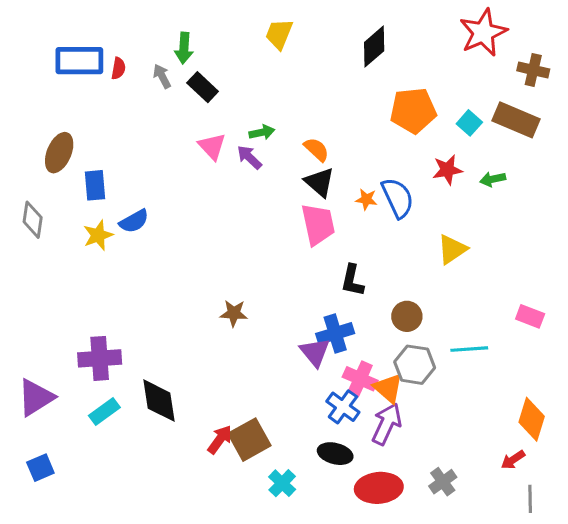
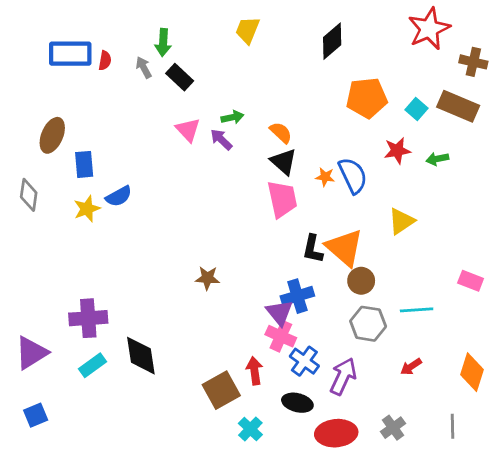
pink cross: (360, 379) -> (281, 336), moved
orange triangle: (388, 388) -> (345, 248), moved, size x1.4
red arrow: (220, 440) -> (254, 371), moved, turned -44
red arrow: (513, 460) -> (411, 367), moved
gray line: (530, 499) -> (453, 426), moved

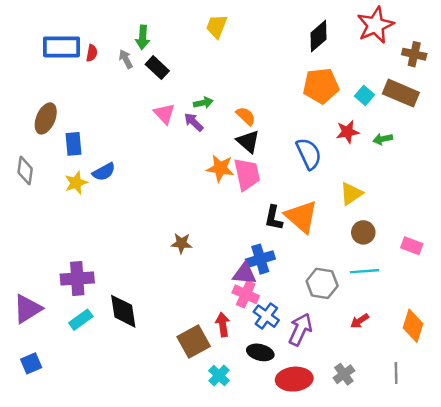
black diamond: (332, 41) -> (318, 36), moved
orange star: (325, 177) -> (220, 168), moved, size x1.6
brown circle: (361, 281) -> (363, 232), moved
purple triangle: (279, 313) -> (245, 274), turned -45

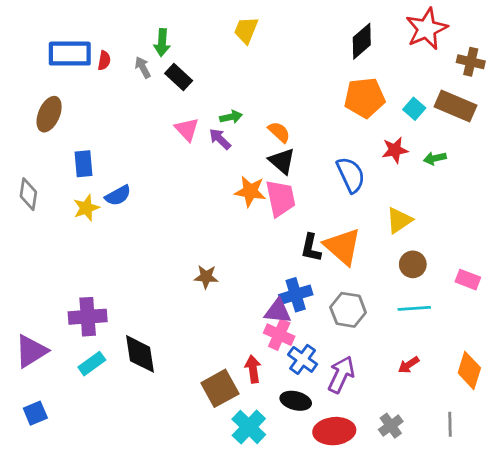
brown ellipse: (46, 118) -> (49, 114), moved
gray hexagon: (322, 283) -> (348, 310), moved
cyan cross: (219, 375) -> (249, 427), size x1.4

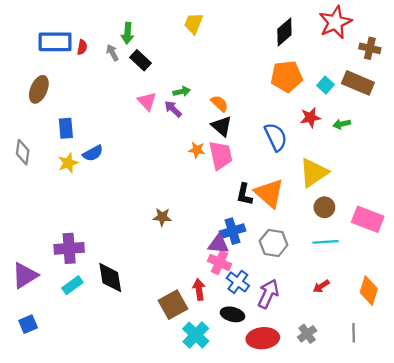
orange star: (250, 191) -> (197, 150), size x0.7
yellow triangle: (399, 220) -> (314, 173), size x1.4
pink rectangle: (468, 280) -> (368, 219), size x1.6

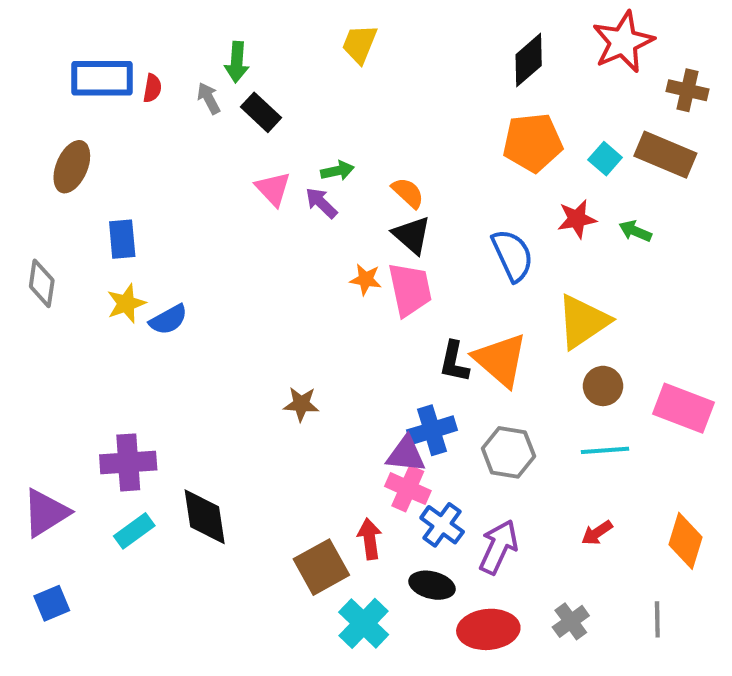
green arrow: (342, 124) -> (635, 231), turned 35
blue semicircle: (93, 153) -> (168, 320), moved

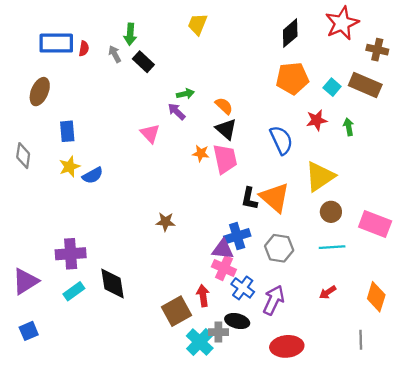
pink triangle: (273, 189) -> (150, 133), moved
green arrow: (635, 231) -> (349, 127), turned 56
gray cross: (571, 621) -> (218, 332), moved, turned 36
red ellipse: (488, 629) -> (287, 346), moved

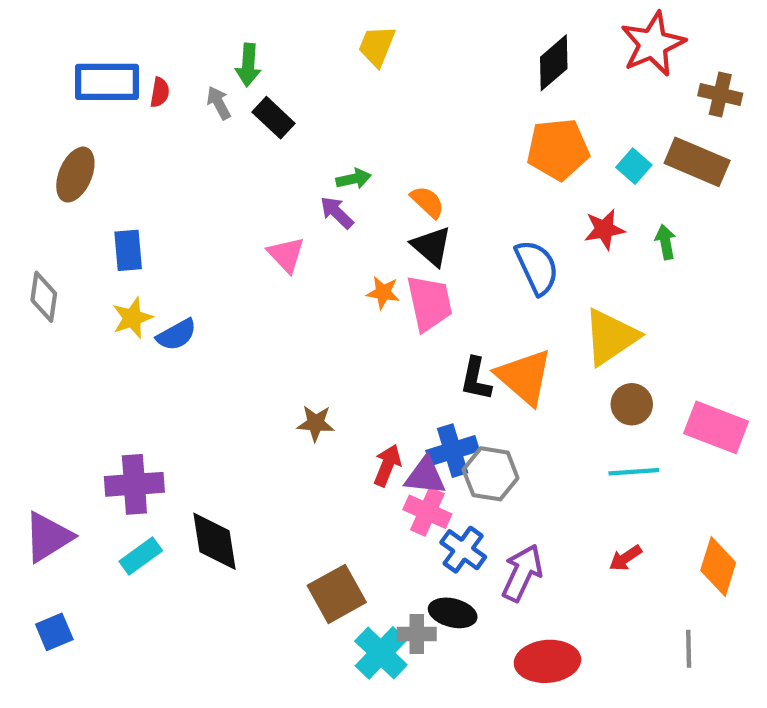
gray hexagon: (279, 248) -> (491, 474), moved
red arrow: (203, 296) -> (387, 465), moved, turned 30

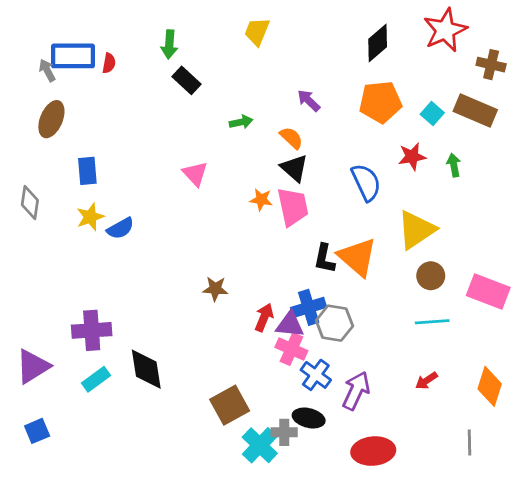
gray arrow: (219, 103) -> (47, 70), moved
purple arrow: (337, 212) -> (309, 100), moved

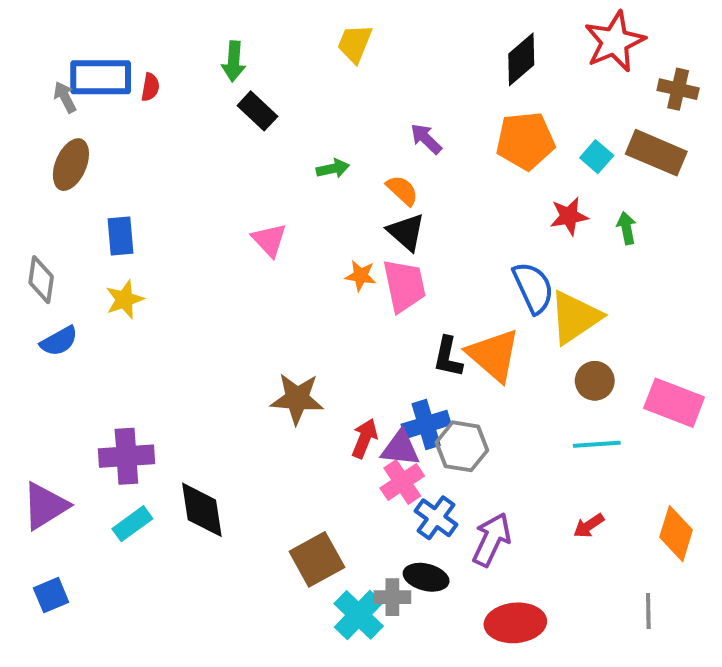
blue semicircle: (366, 182) -> (533, 288), moved
blue semicircle: (120, 228) -> (59, 341), moved
brown star: (215, 289) -> (297, 399), size x1.5
pink cross: (291, 349) -> (402, 482), turned 32

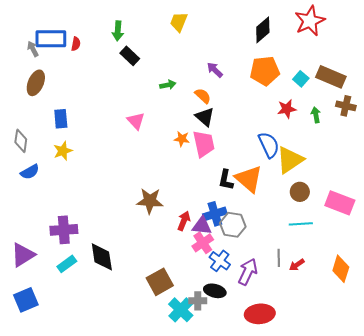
brown cross: (678, 89) -> (346, 106), moved
blue square: (51, 595) -> (26, 300), size x1.4
gray line: (648, 611) -> (279, 258), moved

